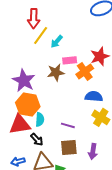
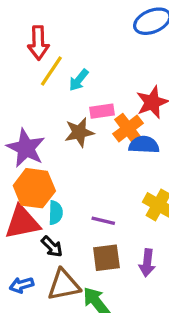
blue semicircle: (94, 96) -> (144, 145), moved

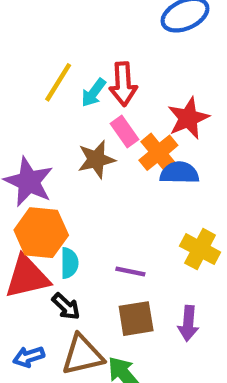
red arrow: (38, 43) -> (123, 84), moved
pink rectangle: (102, 111) -> (124, 131), turned 65

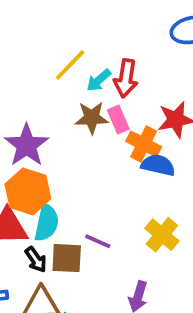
orange cross: (158, 153) -> (144, 144), turned -36
brown star: (96, 159) -> (92, 118), moved
cyan semicircle: (69, 263) -> (47, 223), size x1.4
brown square: (136, 319) -> (67, 258), moved

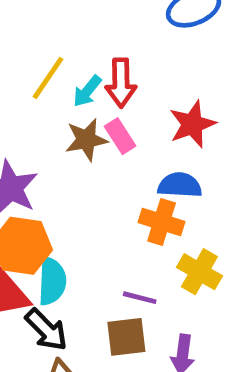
orange cross: (144, 144) -> (162, 222), moved
purple line: (98, 241) -> (140, 298), moved
brown square: (67, 258) -> (126, 337), moved
black arrow: (36, 260) -> (46, 330), size x1.4

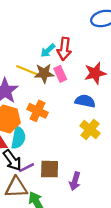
yellow line: (48, 78) -> (27, 70), moved, turned 70
orange cross: (162, 222) -> (38, 111), moved
yellow cross: (199, 272) -> (90, 129), moved
purple line: (140, 298) -> (27, 168), moved, turned -49

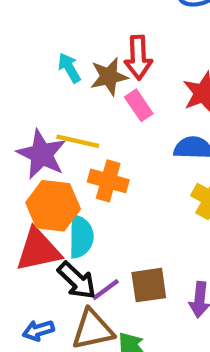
cyan arrow: (48, 51) -> (69, 68), moved, turned 112
yellow line: (27, 70) -> (78, 141), moved
brown star: (44, 73) -> (109, 77), moved

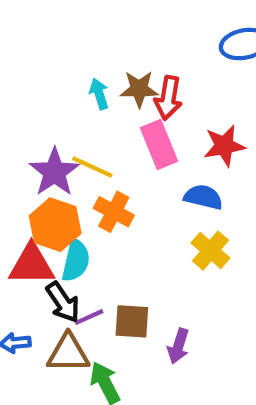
brown star: (109, 77) -> (139, 89), moved
pink rectangle: (139, 105) -> (159, 144), size x1.5

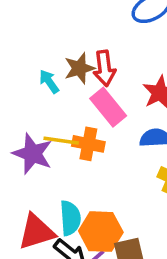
orange cross: (114, 212) -> (88, 144), moved
orange hexagon: (55, 225) -> (101, 232), moved

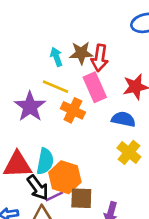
yellow line: (61, 141) -> (55, 87), moved

